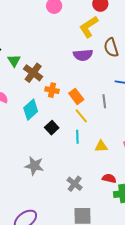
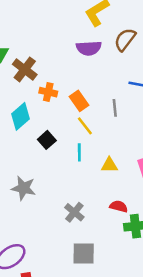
brown semicircle: (111, 48) -> (125, 39), turned 54

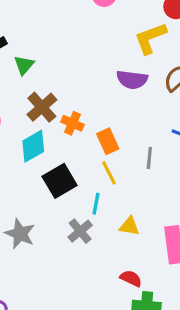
brown cross: (25, 69) -> (42, 107), moved
black square: (47, 140) -> (60, 181), size x1.5
gray cross: (74, 212) -> (80, 231), moved

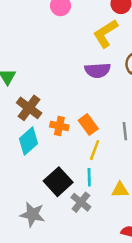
orange cross: (73, 123) -> (59, 126), moved
yellow line: (109, 173) -> (95, 150), turned 60
black square: (60, 181) -> (58, 182), moved

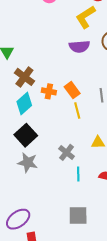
yellow line: (95, 150) -> (77, 110), turned -35
cyan line: (89, 177) -> (78, 174), moved
black square: (58, 182) -> (26, 135), moved

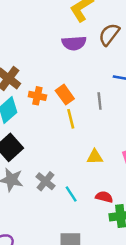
gray cross: (67, 152) -> (46, 181), moved
cyan line: (78, 174) -> (71, 194), turned -32

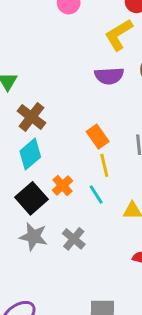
orange cross: (37, 96) -> (62, 186), moved, turned 35
cyan line: (71, 194) -> (96, 195), moved

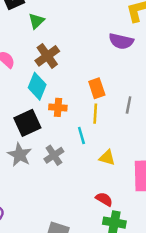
cyan diamond: (30, 154) -> (37, 86), turned -44
orange cross: (62, 186) -> (58, 107), moved, turned 30
gray cross: (74, 239) -> (54, 155), moved

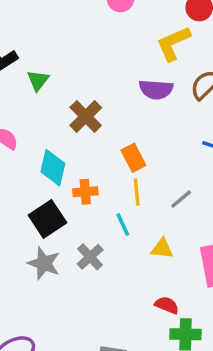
brown cross: (47, 56) -> (86, 116), moved
gray line: (129, 105) -> (181, 199), moved, turned 48

